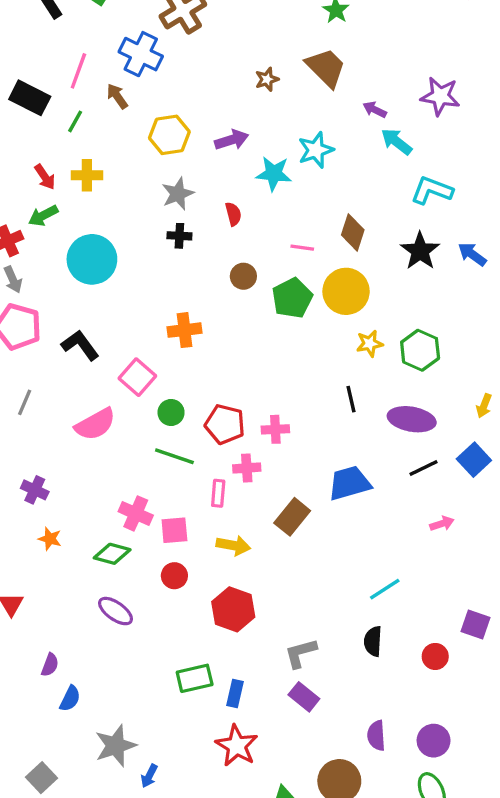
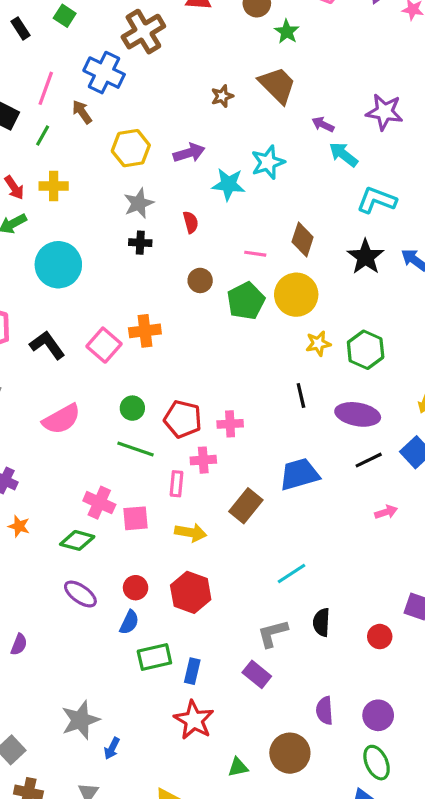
pink square: (137, 377) -> (104, 345), moved
red circle: (174, 576) -> (136, 588), moved
cyan line: (385, 589) -> (291, 574), moved
gray L-shape: (301, 653) -> (273, 633), moved
blue semicircle: (70, 699) -> (129, 622), moved

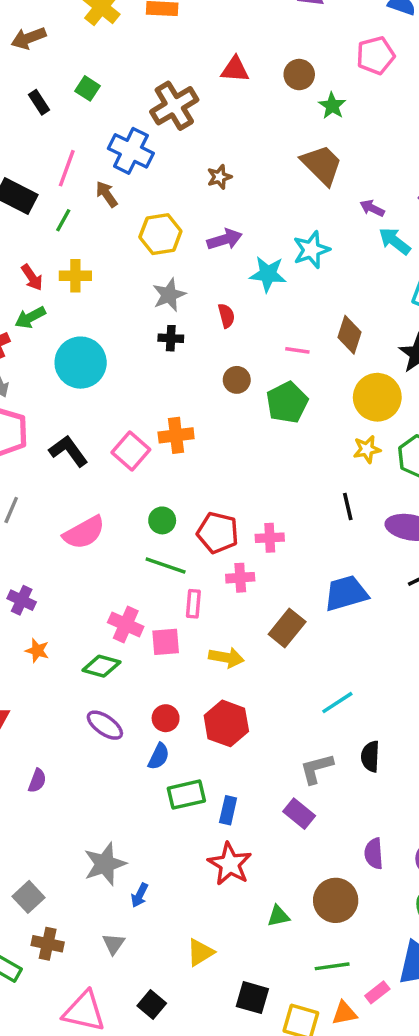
brown star: (222, 96) -> (219, 177), moved
yellow circle: (296, 295) -> (377, 397), moved
pink rectangle: (176, 484) -> (193, 604), moved

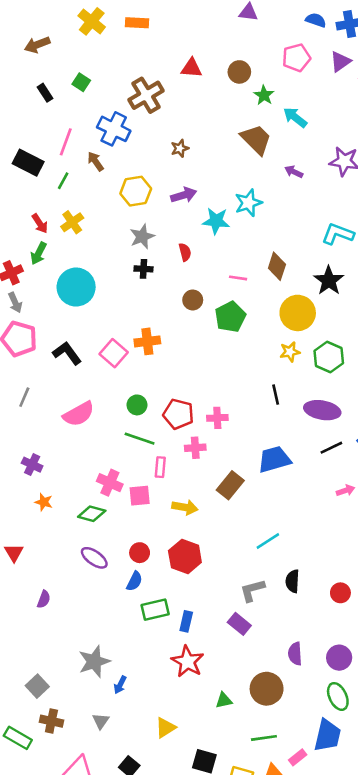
cyan arrow: (395, 241) -> (295, 117), moved
yellow cross: (75, 276) -> (72, 222), turned -35
green arrow: (30, 317) -> (39, 253), turned -35

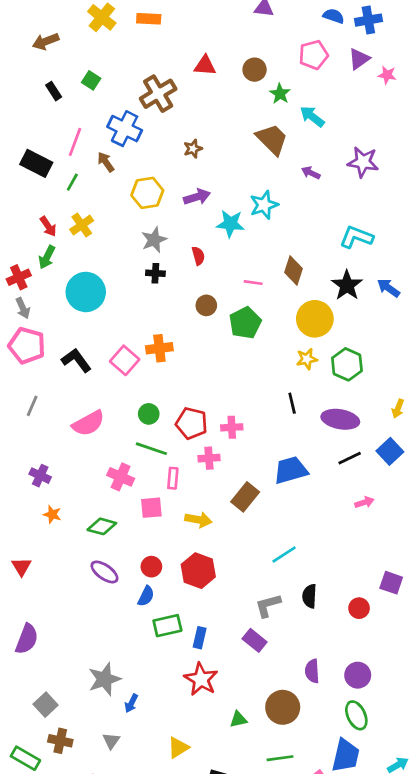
pink cross: (110, 483) -> (121, 477), moved
purple semicircle: (44, 599) -> (27, 639), moved, size x1.6

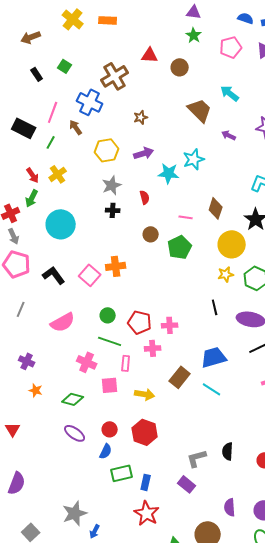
brown circle: (255, 70) -> (180, 67), moved
green star: (280, 94) -> (194, 35), moved
cyan line: (284, 555) -> (212, 389), moved, turned 66

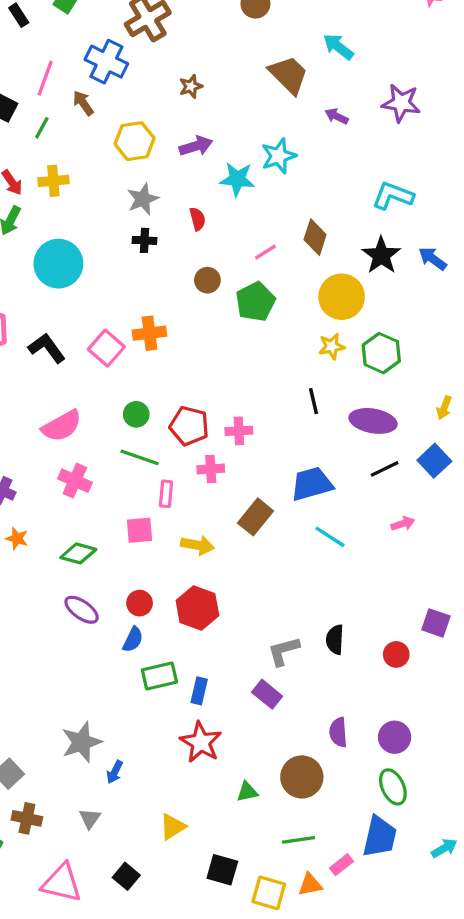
yellow cross: (58, 174) -> (53, 181), turned 30
pink line: (186, 217) -> (265, 252), turned -40
pink cross: (87, 362) -> (75, 481), moved
cyan line: (212, 389) -> (330, 537), moved

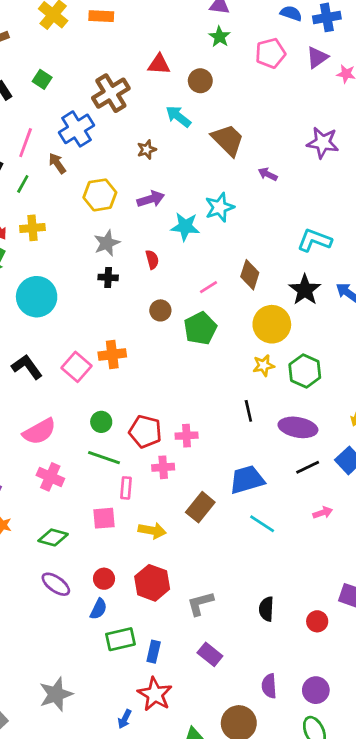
cyan arrow: (338, 47) -> (178, 117), moved
blue cross: (106, 62) -> (76, 129), turned 32
purple star: (401, 103) -> (323, 143), moved
gray L-shape: (284, 651) -> (200, 603), moved
blue arrow: (115, 772) -> (125, 719), moved

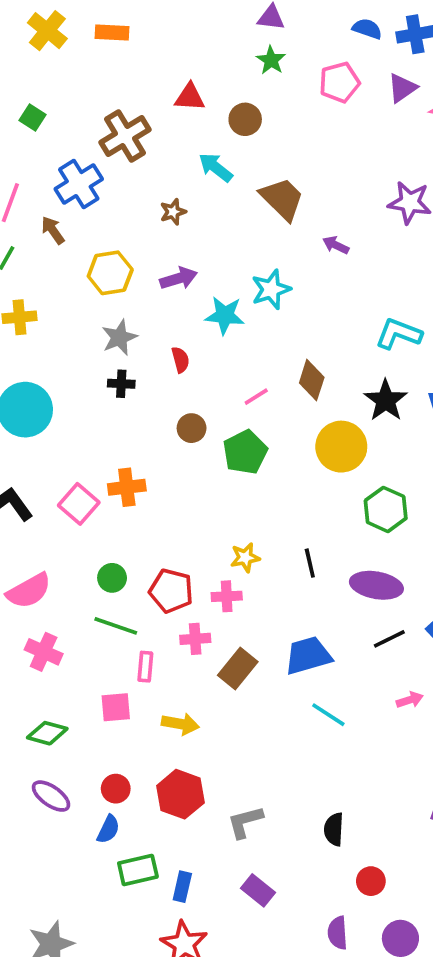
yellow star: (264, 365) -> (245, 558), moved
brown rectangle: (200, 507) -> (238, 668), moved
red circle: (317, 621) -> (371, 881), moved

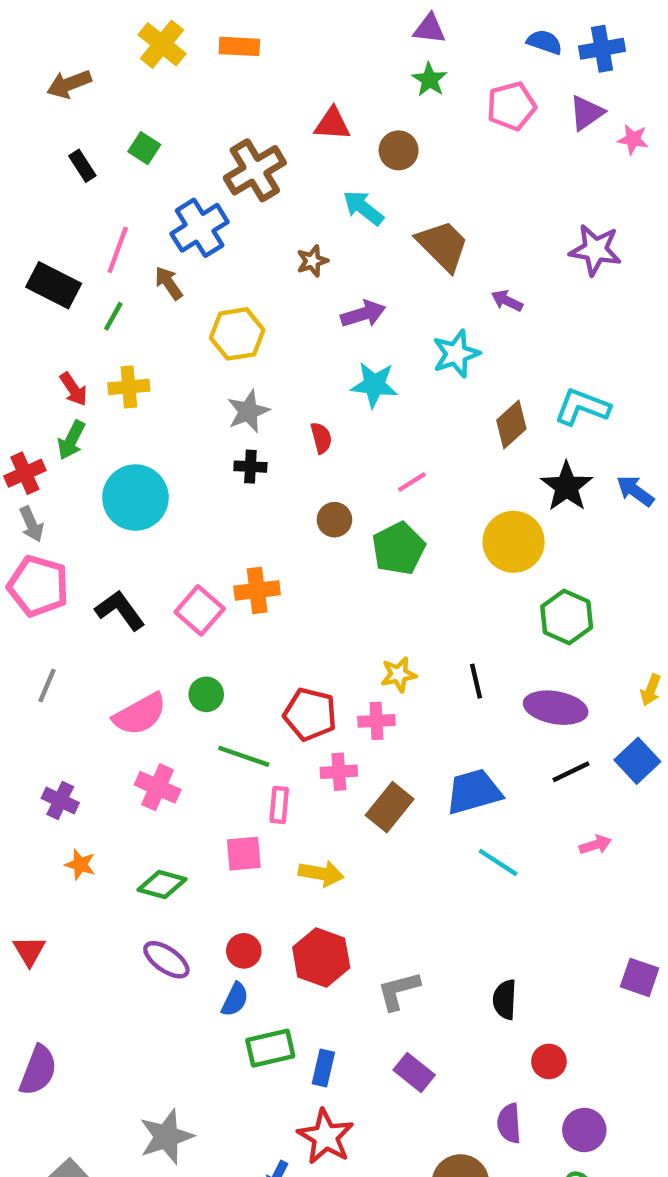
purple arrow: (179, 278) -> (363, 314), moved
cyan star: (271, 289) -> (456, 354), moved
brown diamond: (312, 380) -> (511, 425), moved, turned 30
green circle: (112, 578) -> (206, 694), moved

